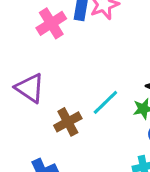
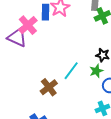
purple triangle: (30, 88) -> (17, 37), moved

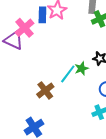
green star: (96, 71) -> (81, 68), moved

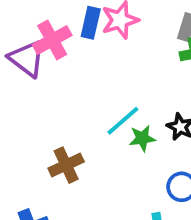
cyan line: (68, 74) -> (123, 121), moved

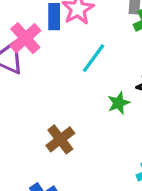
cyan line: (123, 121) -> (94, 58), moved

